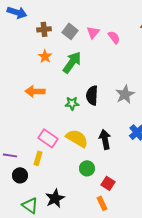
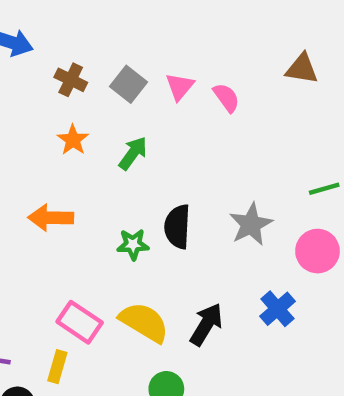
brown cross: (44, 29) -> (71, 80), turned 32
green arrow: (72, 62) -> (133, 153), size x0.7
black arrow: (105, 139) -> (206, 324), turned 42

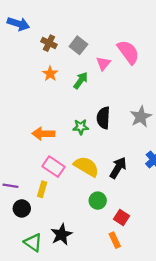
pink triangle: (180, 87) -> (103, 63), moved
pink semicircle: (226, 98) -> (128, 52), size x1.6
orange arrow: (51, 218) -> (43, 134), moved

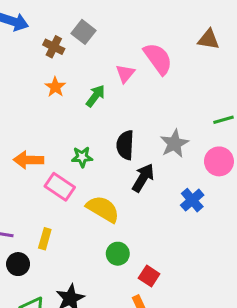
gray square: (78, 45) -> (84, 32), moved
green star: (81, 127) -> (82, 157), moved
orange arrow: (43, 134) -> (28, 160), moved
pink rectangle: (54, 167) -> (60, 187), moved
black arrow: (118, 168) -> (143, 178), moved

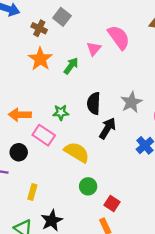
orange star: (55, 87) -> (40, 59), size x1.5
yellow rectangle: (45, 239) -> (32, 192), moved
black circle: (18, 264) -> (19, 152), moved

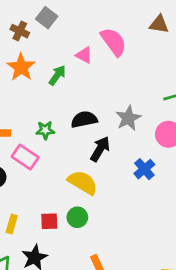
pink triangle: (94, 49) -> (84, 55), turned -42
black semicircle: (94, 103) -> (84, 119), turned 75
yellow semicircle: (77, 152) -> (83, 182), moved
red square: (112, 203) -> (49, 221), moved, turned -35

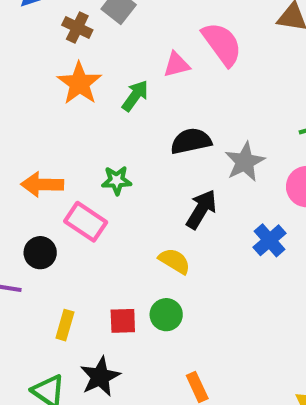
pink triangle: (84, 55) -> (177, 65), turned -42
black semicircle: (84, 119) -> (191, 141), moved
yellow semicircle: (83, 182) -> (174, 261), size x0.7

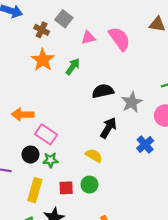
pink triangle: (177, 65) -> (88, 38), moved
green star: (117, 180) -> (50, 160), moved
black circle: (40, 253) -> (30, 154), moved
yellow rectangle: (65, 325) -> (35, 190), size x1.5

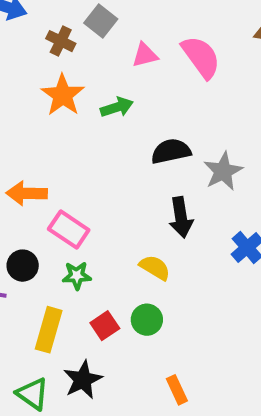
green arrow: (73, 67) -> (117, 107), turned 36
black arrow: (108, 128) -> (181, 217), turned 140
black circle: (30, 154) -> (23, 266), moved
red square: (66, 188) -> (105, 326), turned -32

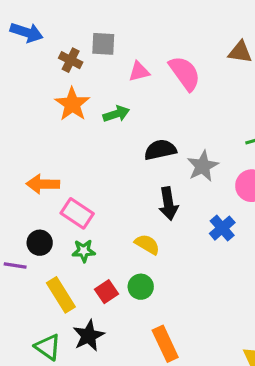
gray square: (101, 21) -> (103, 44), turned -35
yellow rectangle: (49, 330) -> (61, 295), turned -48
orange rectangle: (177, 390) -> (165, 344), size x1.5

